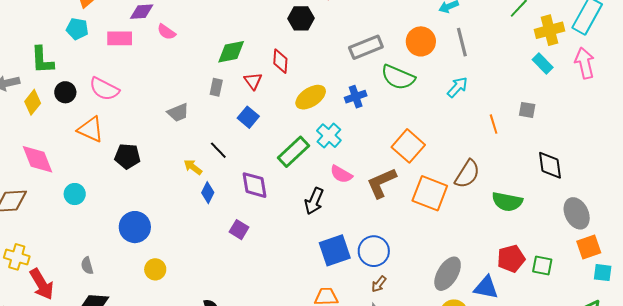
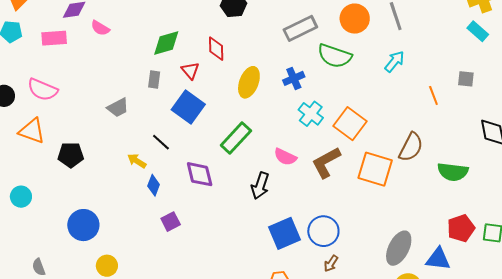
yellow ellipse: (311, 97) -> (249, 82), turned -32
blue square: (248, 117) -> (188, 107), size x1.5
cyan cross: (329, 136) -> (311, 114), moved
purple square: (239, 230) -> (171, 222), moved, turned 36

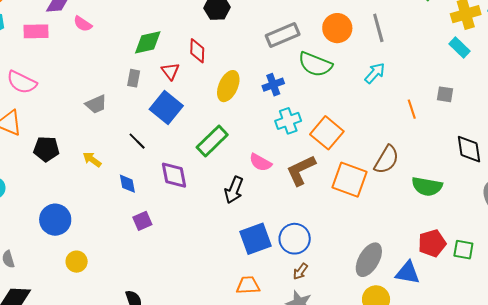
cyan cross: (311, 114) -> (288, 121), turned 30
yellow arrow: (137, 161) -> (92, 160), moved
blue diamond: (154, 185) -> (127, 184), turned -35

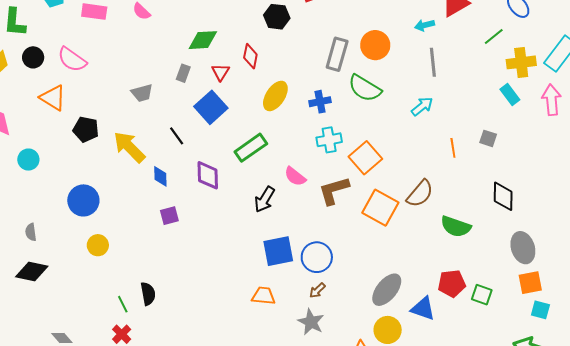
orange circle: (337, 28) -> (375, 45), moved
gray rectangle: (283, 35) -> (337, 54), turned -60
yellow arrow: (92, 160) -> (129, 147), size x1.8

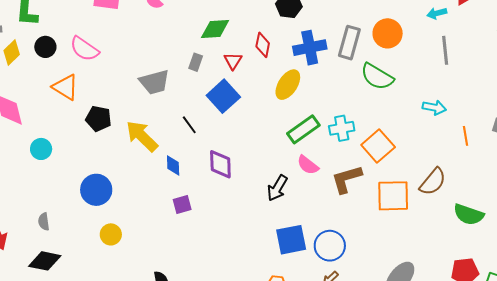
gray trapezoid: (142, 93) -> (154, 82), size x1.4
blue cross: (320, 102) -> (310, 48), moved, size x1.5
cyan arrow: (422, 106) -> (434, 108), moved, turned 50
green rectangle: (251, 148) -> (303, 129), moved
orange square: (380, 208) -> (393, 196), turned -30

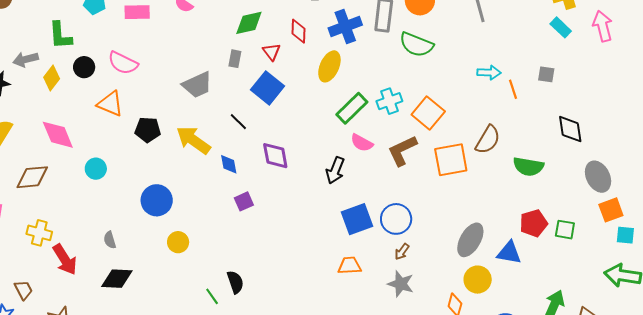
cyan arrow: (434, 108) -> (489, 73), moved

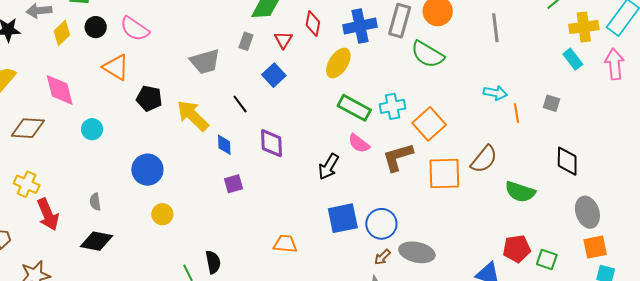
blue square: (268, 88) -> (274, 75), size x0.7
green rectangle: (352, 108) -> (354, 108), turned 64
gray ellipse: (470, 240) -> (417, 252), moved, turned 64
orange trapezoid: (350, 266) -> (285, 244), moved

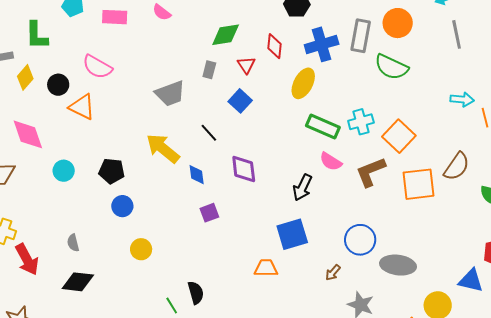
black circle: (96, 27) -> (58, 85), moved
black pentagon: (149, 98) -> (112, 171), moved
blue circle: (147, 170) -> (122, 206), size x0.7
blue square: (343, 218) -> (292, 234), moved
brown arrow: (382, 257) -> (333, 273), moved

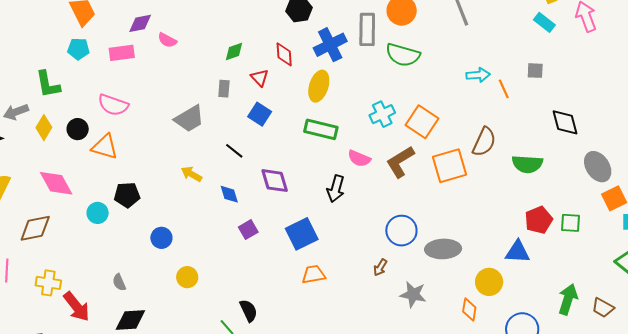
green diamond: (226, 35) -> (234, 51), size x0.7
green rectangle: (323, 126) -> (321, 129), moved
yellow arrow: (163, 148) -> (191, 174), size x0.6
black pentagon: (112, 171) -> (127, 195), moved
blue square: (292, 234) -> (302, 234), moved

